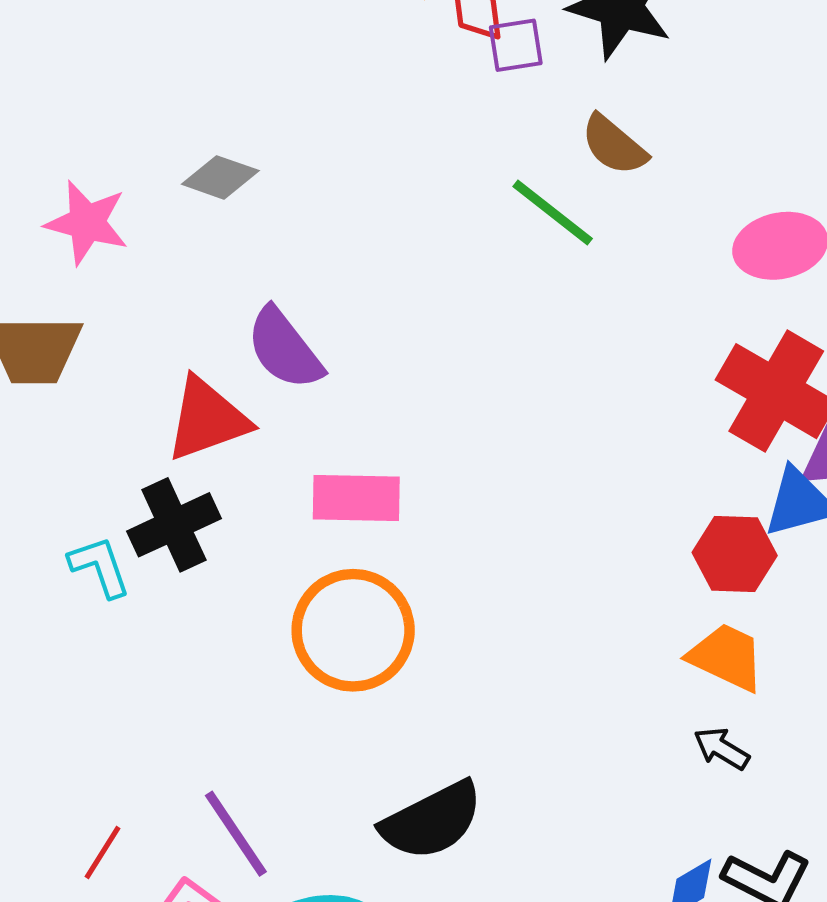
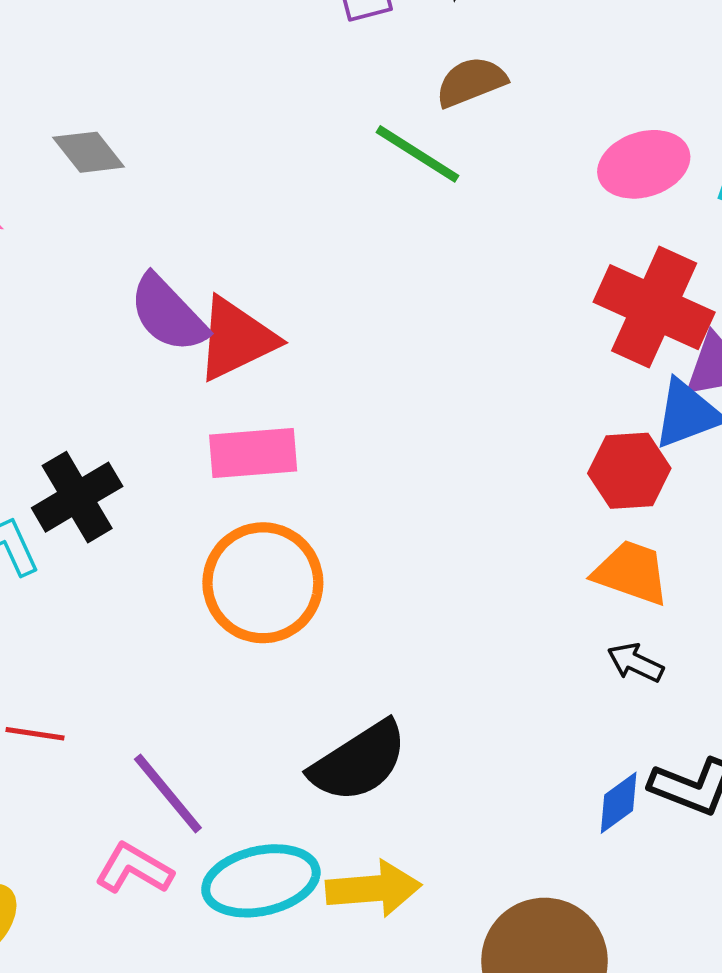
brown semicircle: (614, 145) -> (471, 82), turned 124
gray diamond: (220, 177) -> (89, 152), turned 38
red triangle: (207, 419) -> (236, 339), moved
red line: (102, 853) -> (35, 734), moved, turned 72

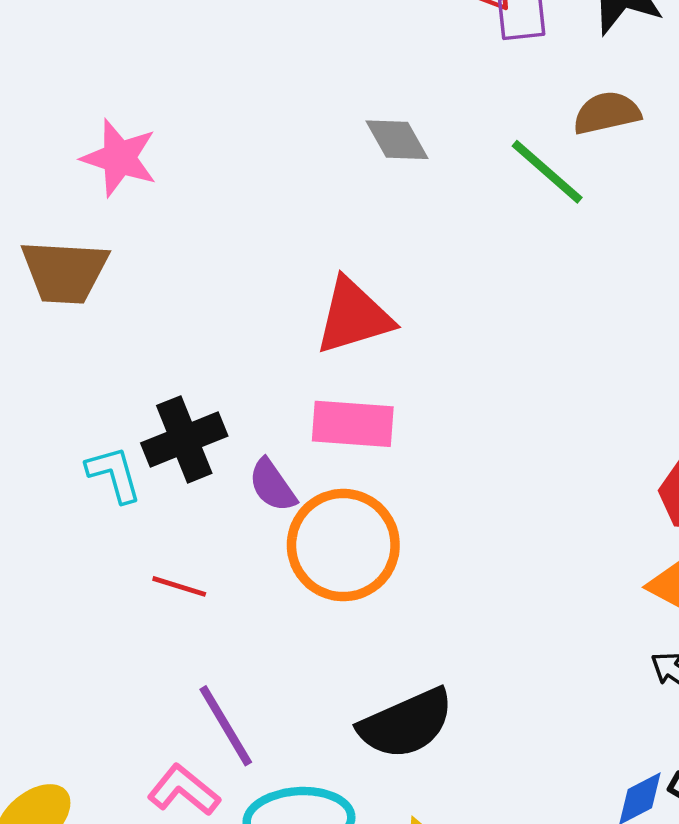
gray diamond: (89, 152) -> (397, 140), moved
purple semicircle: (168, 314) -> (272, 485), moved, size x0.7
red line: (35, 734) -> (179, 586), moved

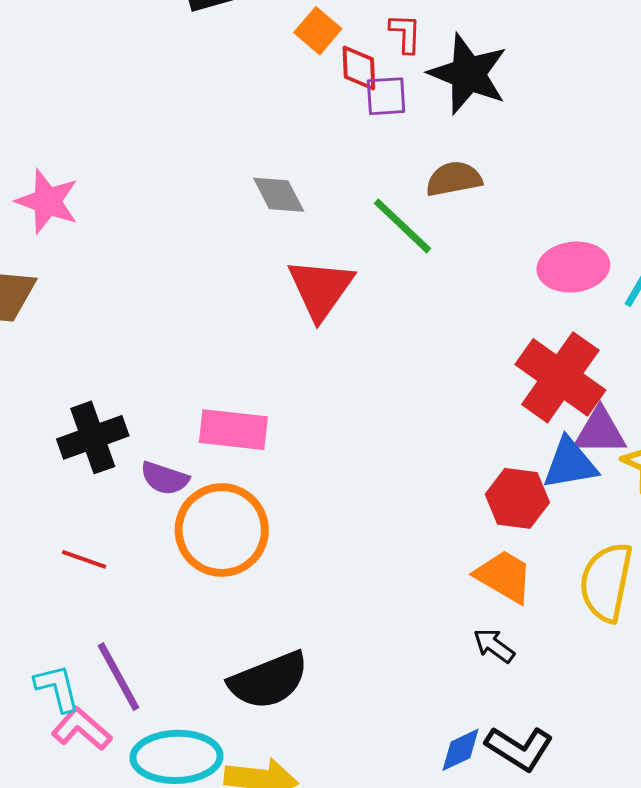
red triangle: (354, 316) -> (321, 289), moved, turned -40
cyan L-shape: (114, 474) -> (57, 688), moved
purple semicircle: (272, 485) -> (165, 478), turned -39

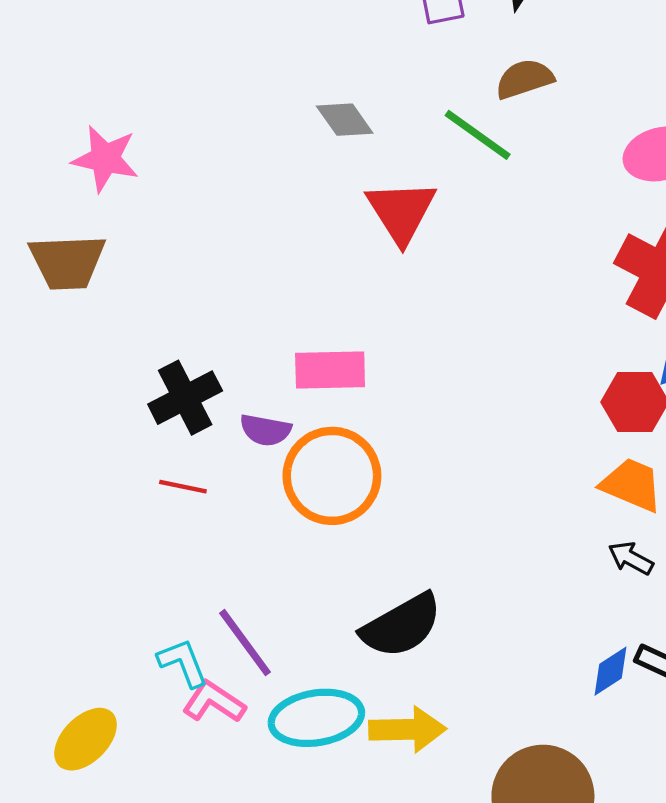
red line: (84, 559) -> (183, 487), moved

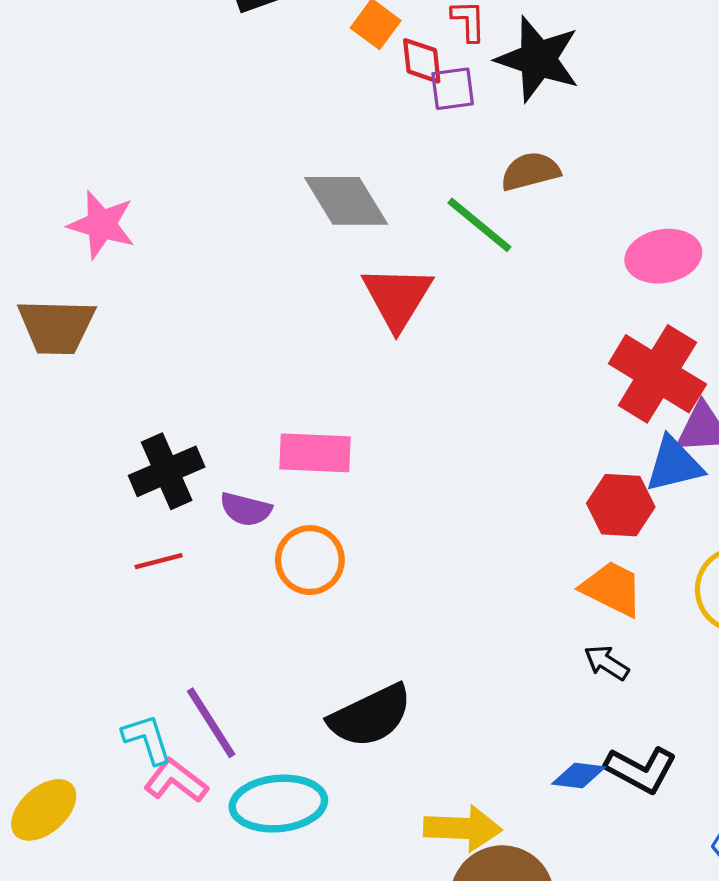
gray diamond: (345, 120) -> (346, 201), size x1.5
orange circle: (332, 476) -> (310, 560), size x0.7
red line: (183, 487) -> (159, 561), turned -30
blue diamond: (610, 671) -> (579, 776), turned 36
yellow arrow: (407, 729) -> (463, 828), moved

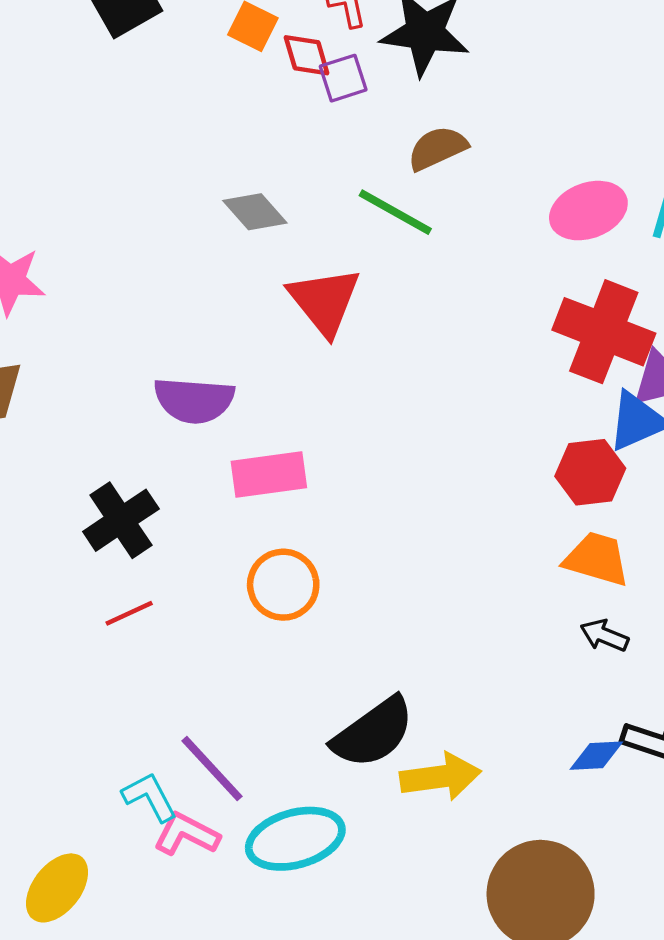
gray diamond: (346, 201) -> (255, 212), size x0.7
purple semicircle: (246, 509) -> (194, 400), moved, size x1.5
yellow arrow: (463, 828) -> (440, 777), moved

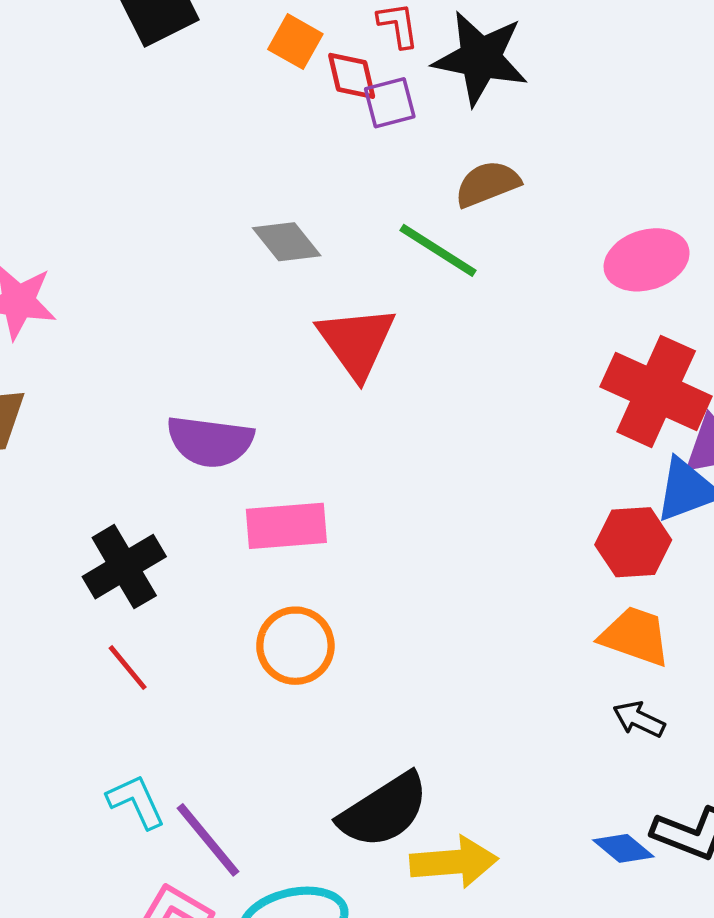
red line: (129, 613) -> (128, 668), turned 72
blue diamond: (596, 756) -> (623, 848), turned 40
cyan L-shape: (150, 797) -> (136, 802), moved

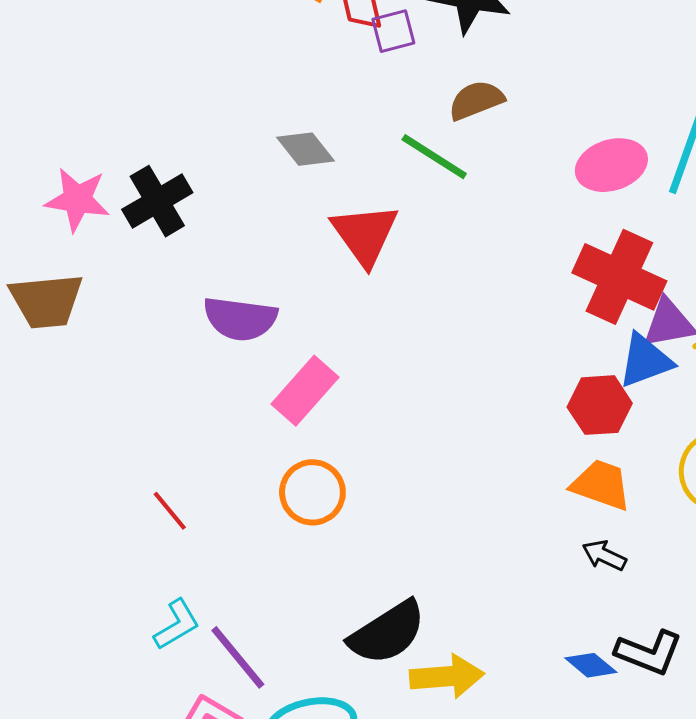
pink rectangle: (286, 526) -> (305, 391), turned -44
black cross: (124, 567) -> (157, 201), moved
cyan L-shape: (136, 802) -> (177, 625), turned 84

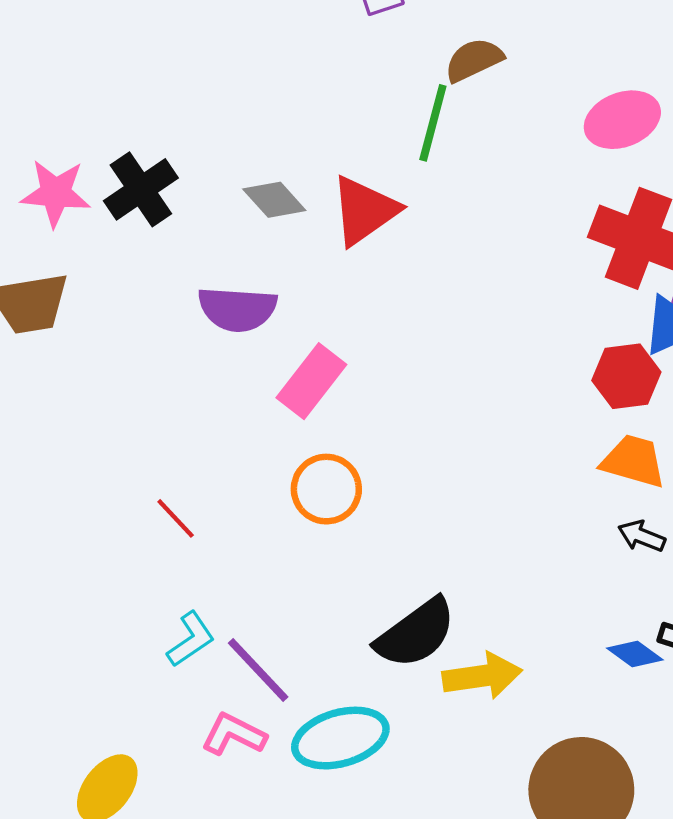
gray diamond: (306, 149) -> (274, 200), moved
green line: (434, 157) -> (433, 123), turned 76
red triangle: (365, 234) -> (364, 211), turned 34

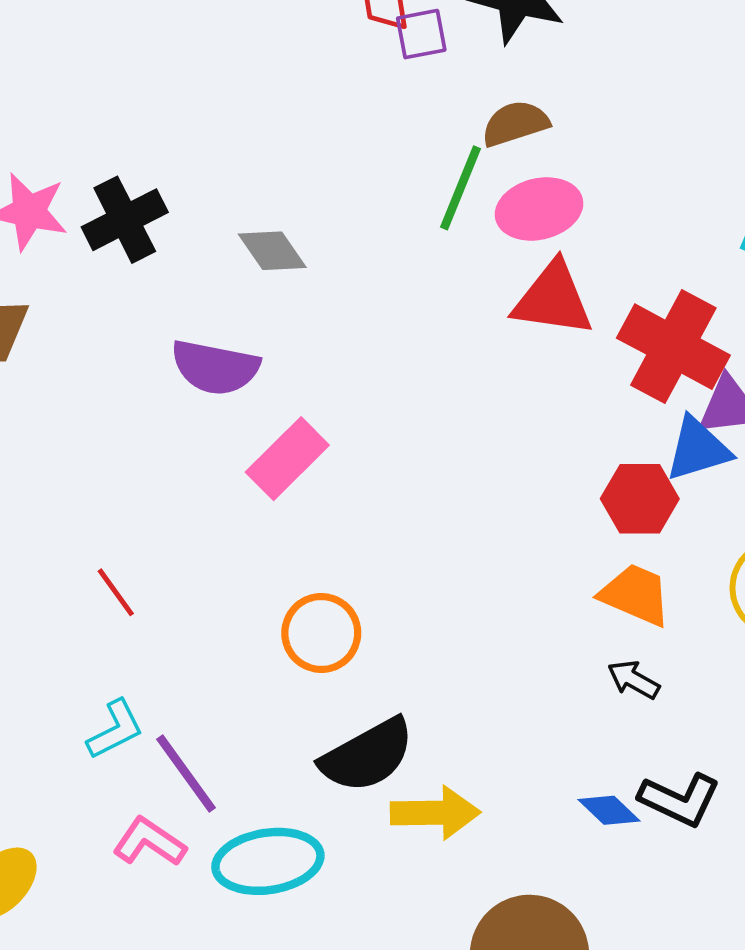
pink ellipse: (622, 120) -> (539, 209), moved
red triangle: (364, 211) -> (553, 299), moved, turned 36
orange circle: (326, 489) -> (321, 633), moved

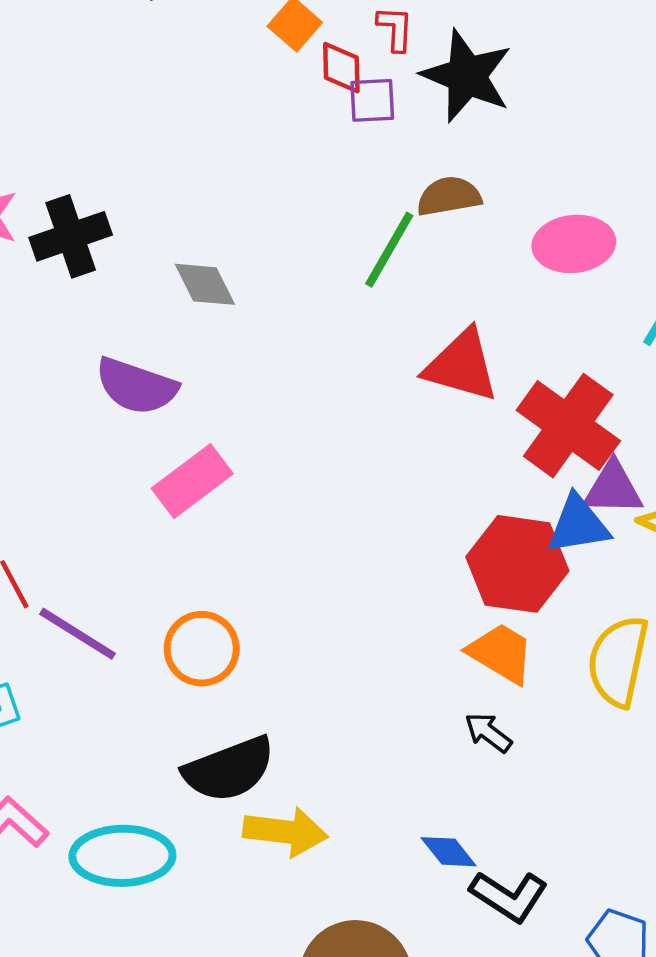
pink ellipse: (539, 209) -> (574, 244), moved
red hexagon: (640, 499) -> (517, 564), size x1.4
purple line: (186, 773) -> (77, 634), moved, turned -30
black L-shape: (680, 800) -> (509, 896), moved

